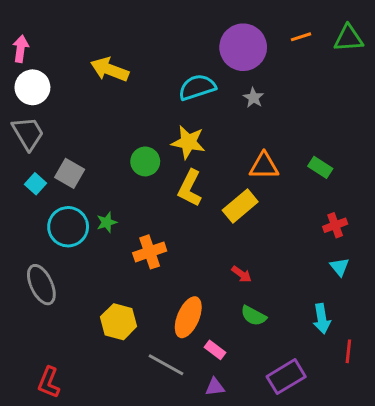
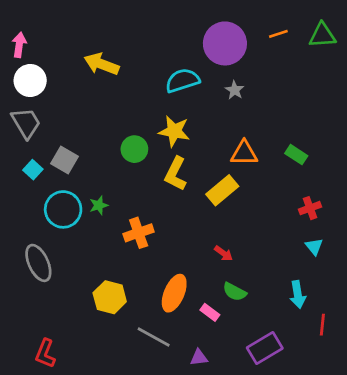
pink rectangle: (215, 350) -> (210, 312), moved

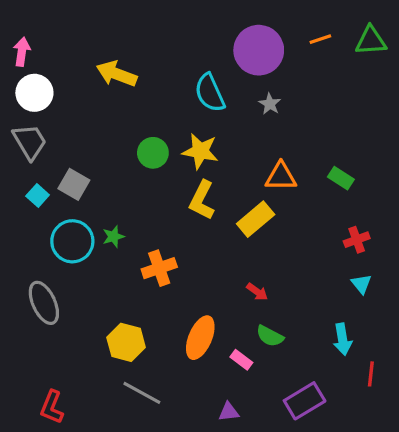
cyan semicircle: (182, 80) -> (210, 93), turned -96
green circle: (134, 149) -> (153, 153), moved
gray line: (154, 337) -> (142, 393), moved

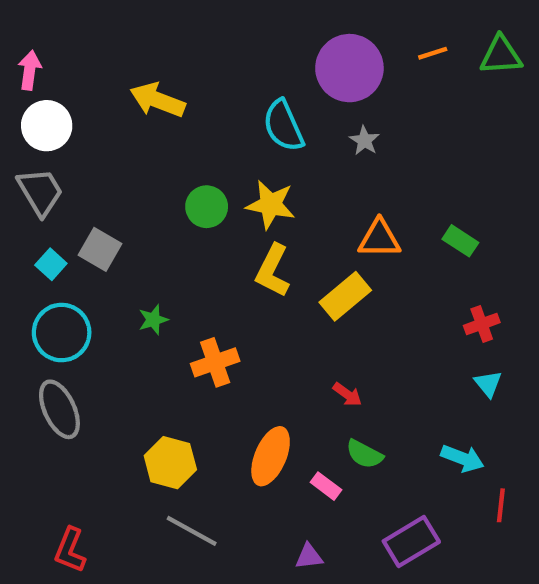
cyan circle: (72, 241) -> (62, 333), moved
cyan arrow: (342, 339) -> (463, 458), turned -60

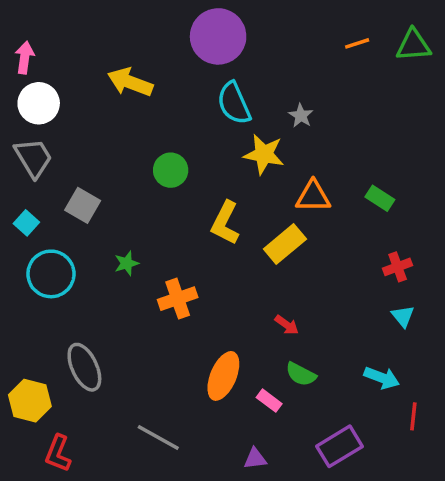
purple circle: (349, 68) -> (218, 36), moved
yellow star: (271, 205) -> (264, 154), moved
cyan square: (51, 264) -> (26, 223), moved
gray ellipse: (59, 409) -> (84, 367), moved
yellow hexagon: (170, 463) -> (30, 401), moved

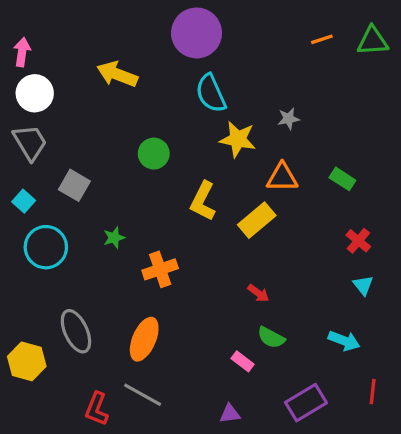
gray star: (301, 116) -> (289, 119), moved, turned 30
red cross: (398, 267) -> (358, 241), turned -30
orange ellipse: (223, 376) -> (144, 339), moved
red line: (413, 416) -> (373, 392), moved
red L-shape: (58, 453) -> (97, 409), moved

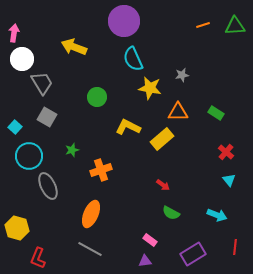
gray trapezoid: (30, 142) -> (42, 83), moved
yellow L-shape: (203, 201) -> (128, 127), turned 90
gray ellipse: (76, 331) -> (48, 186), moved
pink rectangle: (243, 361) -> (150, 240), moved
red L-shape: (97, 409) -> (38, 258), moved

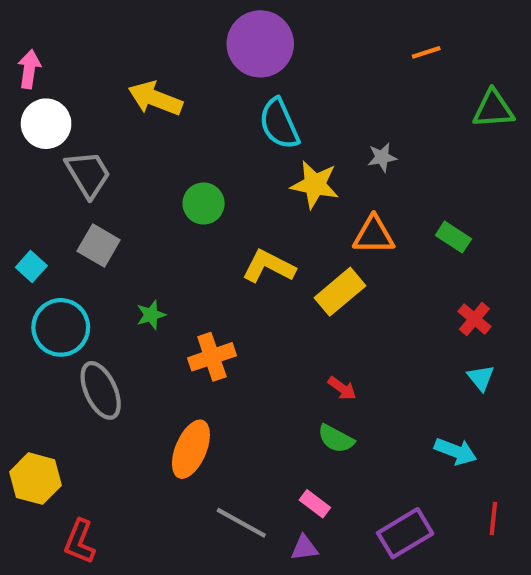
green triangle: (235, 26) -> (493, 109), moved
green semicircle: (171, 213) -> (336, 439), moved
gray line: (90, 249) -> (241, 523), moved

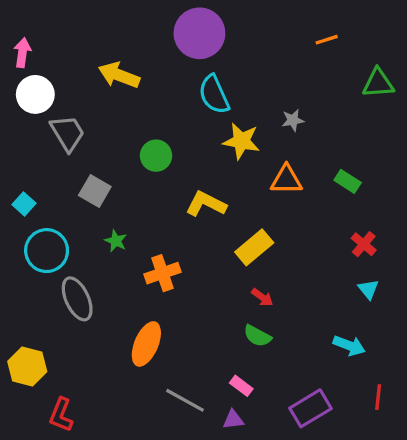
gray square: (99, 246) -> (95, 191), moved
yellow rectangle: (340, 292) -> (254, 247), moved
green star: (151, 315) -> (116, 241), turned -30

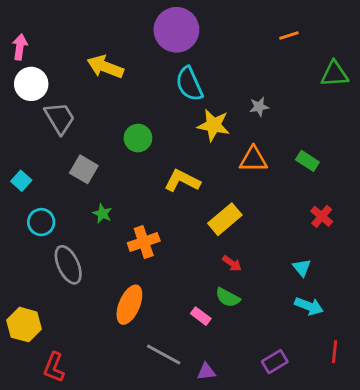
cyan circle: (47, 251) -> (41, 222), size x0.7
cyan triangle: (368, 289) -> (302, 268), moved
pink rectangle: (241, 386) -> (201, 316), moved
purple rectangle: (311, 408) -> (275, 362), size x0.7

